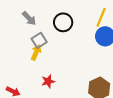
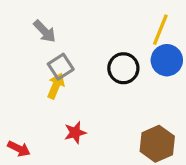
black circle: (63, 22) -> (123, 68), moved

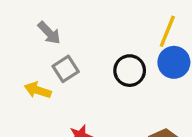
yellow arrow: (56, 86) -> (38, 90), moved, turned -95

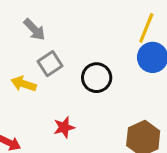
black circle: (130, 71) -> (97, 78), moved

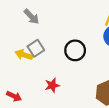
gray square: (50, 64) -> (36, 48), moved

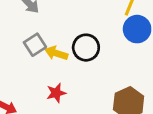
yellow arrow: (24, 55) -> (56, 53), moved

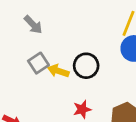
red star: (56, 93) -> (82, 109), moved

